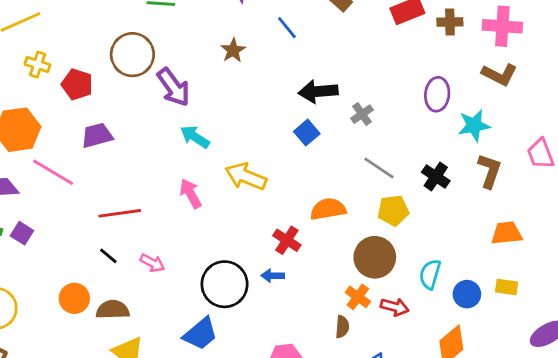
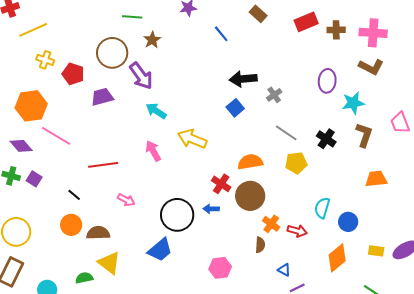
brown star: (233, 50) -> (152, 40), moved
purple trapezoid: (97, 135) -> (102, 97), moved
black line: (108, 256) -> (74, 195), moved
brown circle: (375, 257) -> (250, 196), moved
yellow rectangle: (507, 287) -> (376, 251), moved

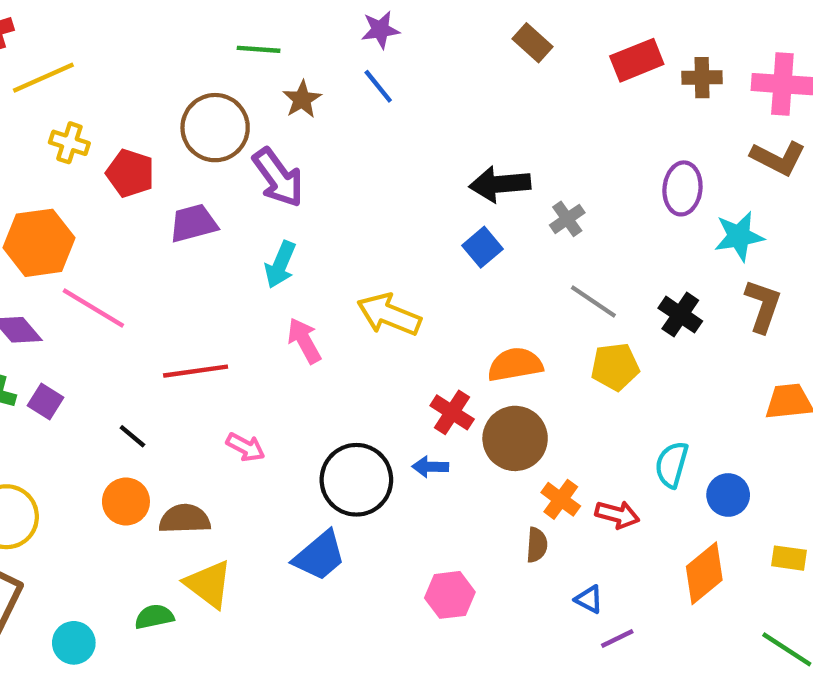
blue line: (221, 34) -> (378, 86), moved
cyan arrow: (156, 111) -> (280, 265), moved, turned -100

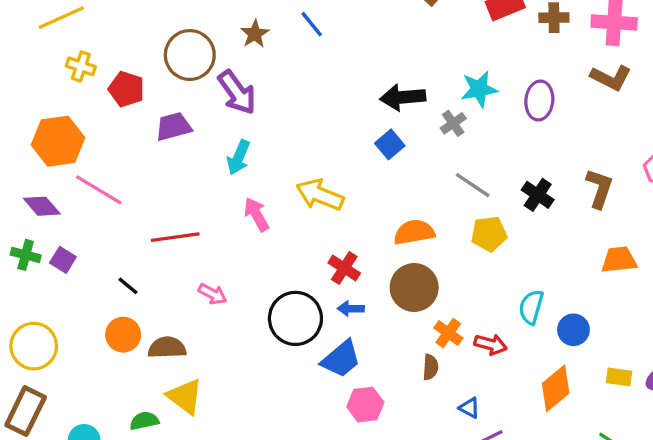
cyan star: (739, 236) -> (479, 89), moved
red cross: (452, 412) -> (344, 268), moved
blue trapezoid: (319, 556) -> (341, 359), moved

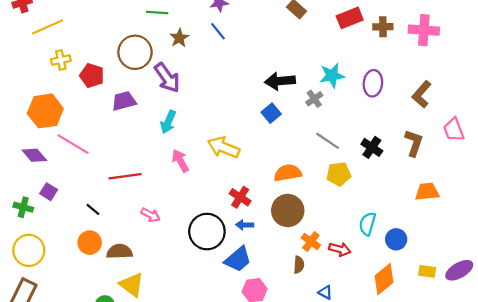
yellow cross: (81, 66) -> (61, 60), turned -30
brown L-shape: (611, 78) -> (422, 94), moved, turned 104
green cross: (26, 255) -> (23, 207), moved

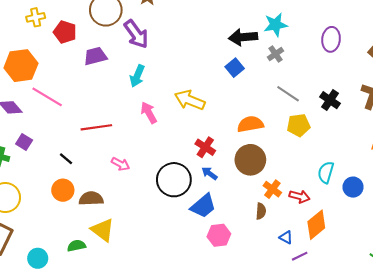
cyan star: (332, 76) -> (275, 25), moved
blue arrow: (245, 225) -> (210, 173), turned 35
orange diamond: (384, 279) -> (316, 225), moved

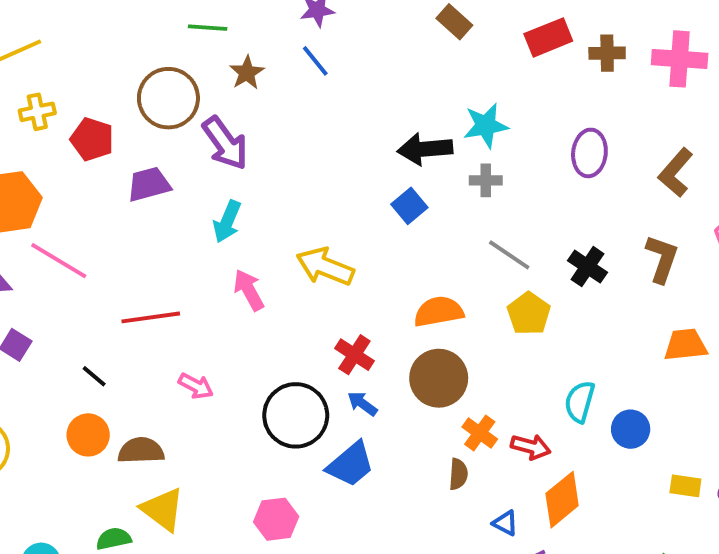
gray cross: (275, 54) -> (486, 180), turned 35
yellow pentagon: (299, 125) -> (529, 314), turned -30
pink hexagon: (219, 235) -> (276, 519), moved

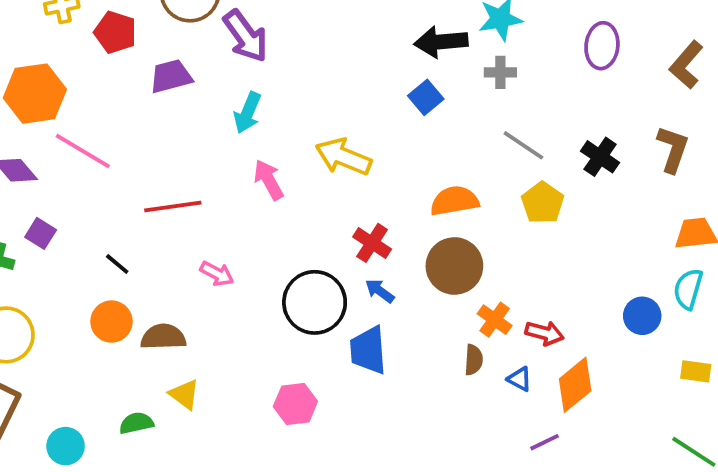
cyan semicircle: (580, 402) -> (688, 289), moved
blue trapezoid: (351, 464) -> (368, 350), turned 126
yellow triangle: (163, 509) -> (184, 394), size x0.7
blue triangle: (505, 523) -> (520, 379), moved

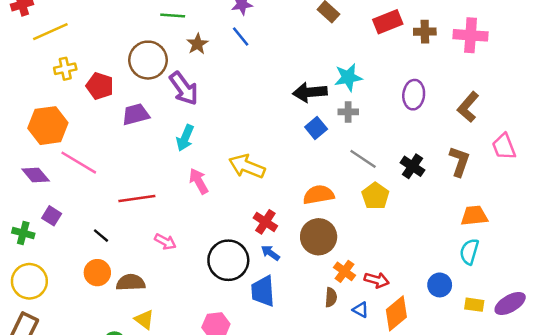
blue square: (426, 97) -> (316, 128), moved
blue circle: (642, 316) -> (440, 285), moved

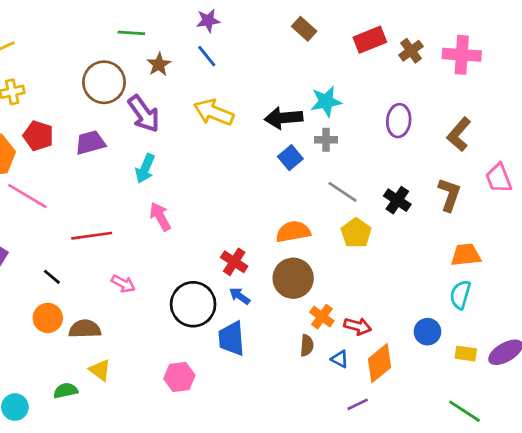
brown cross: (425, 32) -> (411, 51), turned -35
red pentagon: (100, 86) -> (38, 136), moved
yellow arrow: (247, 166) -> (214, 112), moved

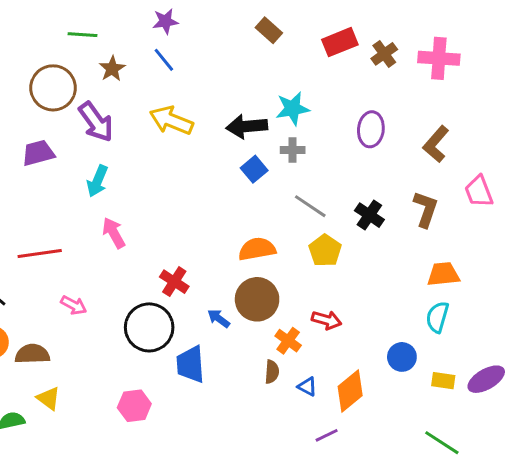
red cross: (234, 262) -> (174, 282), moved
blue arrow: (240, 296) -> (219, 319), moved
red arrow: (358, 326) -> (327, 320), moved

